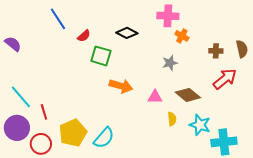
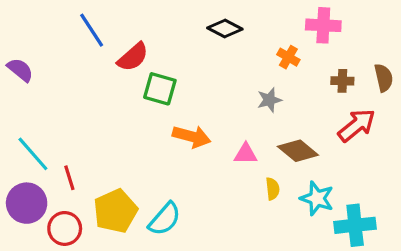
pink cross: (168, 16) -> (323, 25), moved
black diamond: (127, 33) -> (225, 29), moved
red semicircle: (84, 36) -> (133, 57), size x1.5

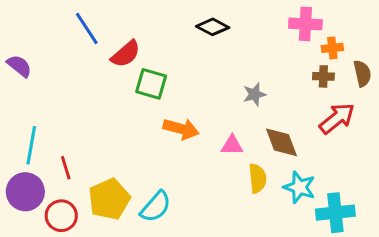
orange cross: (288, 57) -> (332, 48), moved, turned -36
brown diamond: (298, 151) -> (281, 142), turned 30
cyan line: (33, 154) -> (31, 145), turned 51
yellow semicircle: (273, 189) -> (257, 178), size x1.4

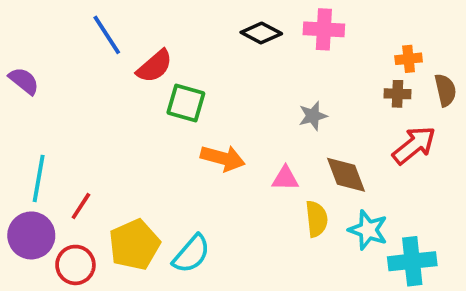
pink cross: (305, 24) -> (324, 29), moved
red line: (66, 168) -> (81, 206), turned 50

